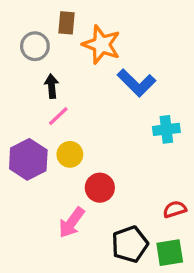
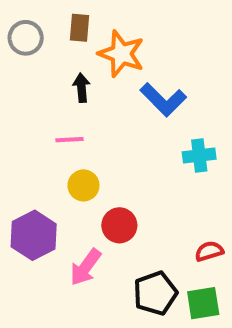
gray circle: (35, 46) -> (26, 38), moved
black arrow: (52, 86) -> (81, 88), moved
pink line: (58, 116) -> (70, 140), turned 40
purple hexagon: (28, 159) -> (34, 235), moved

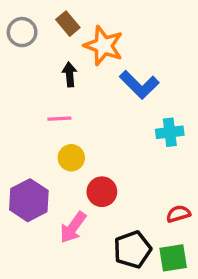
brown rectangle: (79, 28) -> (68, 24), turned -45

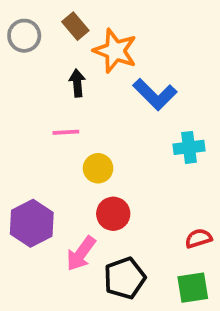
yellow circle: (71, 158) -> (98, 168), moved
black pentagon: (132, 249) -> (125, 278), moved

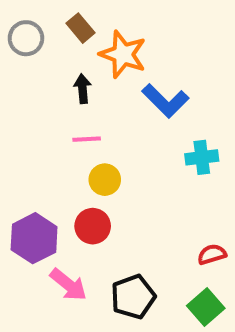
pink line: (66, 132) -> (87, 139), moved
red circle: (113, 214) -> (93, 226), moved
pink arrow: (81, 254) -> (68, 285), moved, turned -87
green square: (193, 288) -> (206, 307), turned -32

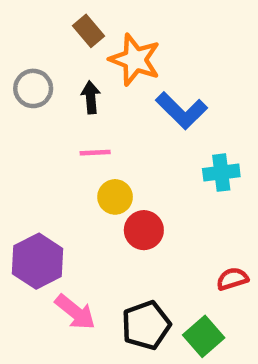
gray circle: (26, 38) -> (33, 88), moved
red circle: (93, 226) -> (144, 230), moved
green square: (206, 307) -> (204, 336), moved

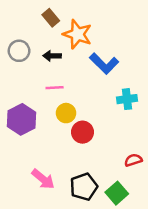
black arrow: (91, 97) -> (52, 56), turned -84
purple hexagon: (38, 261) -> (22, 119), moved

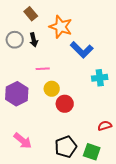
brown rectangle: (51, 18) -> (31, 14), moved
black arrow: (52, 56) -> (34, 40), moved, turned -104
pink arrow: (43, 179) -> (23, 141), moved
green square: (117, 193) -> (92, 152), turned -30

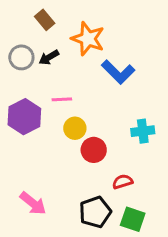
black arrow: (34, 40) -> (49, 57), turned 72
cyan cross: (100, 78) -> (143, 131), moved
purple hexagon: (17, 94) -> (24, 117), moved
red semicircle: (105, 126) -> (123, 182), moved

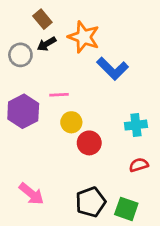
black arrow: (49, 57) -> (47, 44), moved
red semicircle: (123, 182) -> (139, 165), moved

